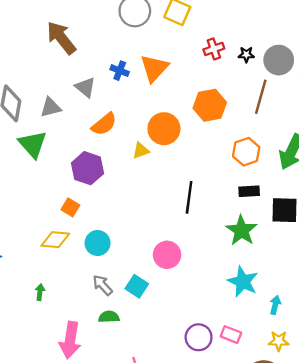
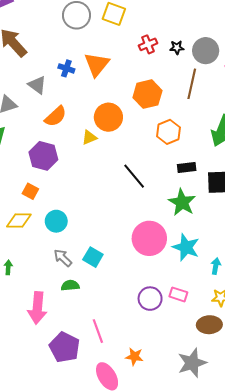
orange hexagon: (246, 152) -> (169, 132), moved
black line: (189, 197) -> (134, 176), turned -44
pink circle: (167, 255) -> (149, 238), moved, size x1.4

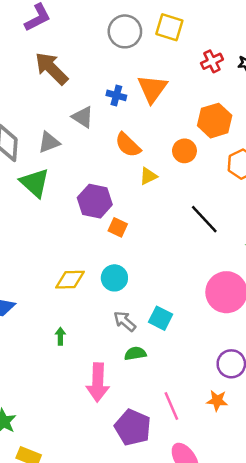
orange semicircle: (56, 116) -> (128, 145), moved, turned 90
orange circle: (108, 117) -> (184, 151), moved, size x0.7
orange square: (30, 191) -> (118, 227), moved
orange star: (134, 357) -> (217, 401), moved

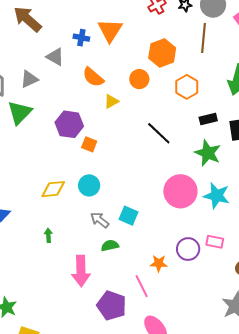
green triangle: (35, 183) -> (20, 113), turned 36
orange star: (217, 401) -> (159, 263), moved

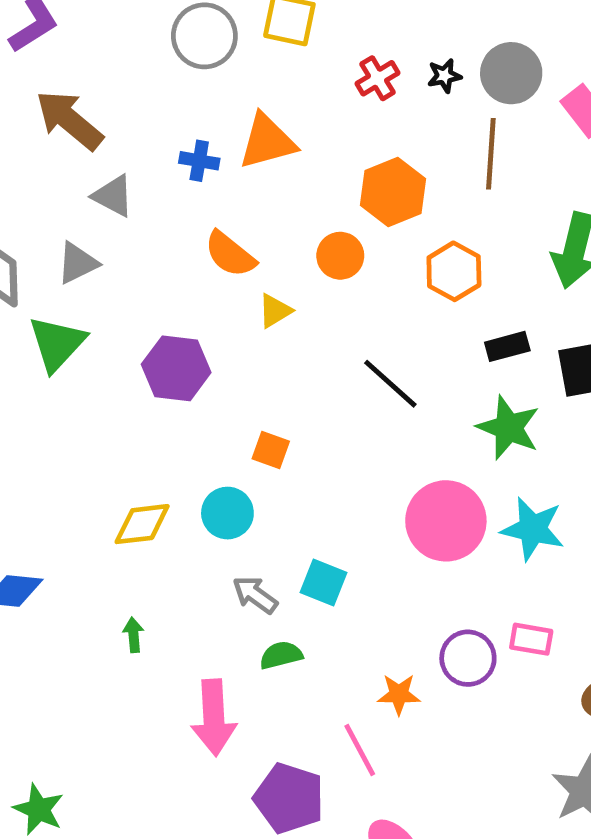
orange triangle: (110, 30) -> (267, 141), turned 44
gray triangle: (55, 57) -> (113, 196), moved
orange square: (89, 144) -> (271, 450), moved

